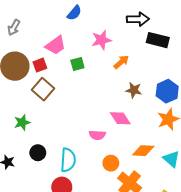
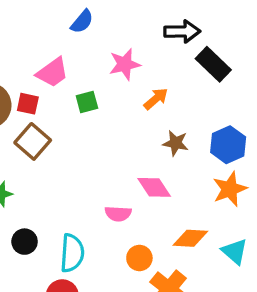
black rectangle: (158, 40) -> (213, 64), turned 30
red square: (40, 65) -> (28, 104), turned 32

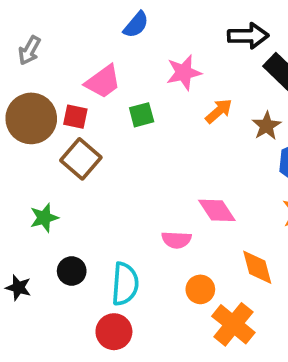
brown star: (176, 143) -> (267, 126), moved, turned 30
orange diamond: (190, 238) -> (257, 267), turned 72

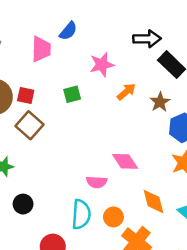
pink trapezoid: (103, 82) -> (41, 49), moved, turned -52
cyan semicircle: (125, 284) -> (81, 214), moved

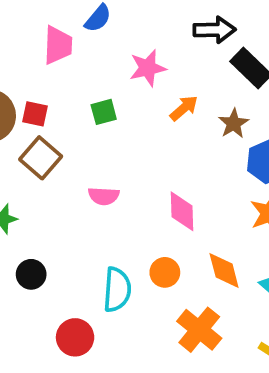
pink diamond: (125, 161) -> (182, 211), turned 32
pink semicircle: (97, 182) -> (104, 196), moved
orange circle: (113, 217) -> (165, 272), moved

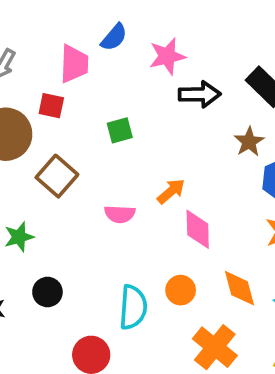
black arrow: (214, 30) -> (200, 94), moved
pink star: (148, 68) -> (167, 56), moved
orange arrow: (184, 108) -> (171, 191), moved
red square: (35, 114) -> (51, 106), moved

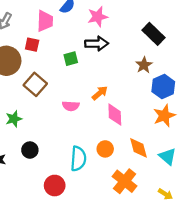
black arrow: (200, 94) -> (97, 44), moved

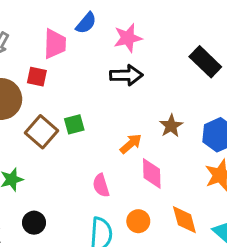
green square: (71, 59) -> (74, 124), moved
brown star: (144, 65) -> (171, 126), moved
pink semicircle: (71, 106) -> (101, 185), moved, turned 70

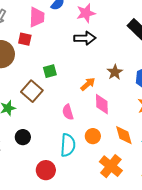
brown square: (41, 132) -> (32, 91), moved

